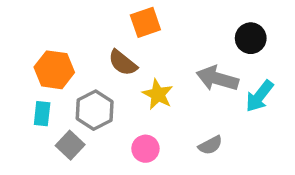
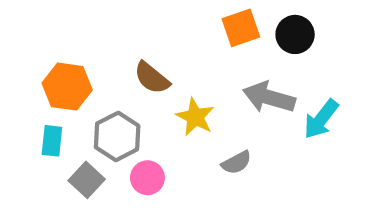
orange square: (145, 22) -> (241, 28), moved
black circle: (251, 38) -> (295, 34), moved
gray semicircle: (210, 145) -> (236, 163), moved
pink circle: (145, 149) -> (147, 178), moved

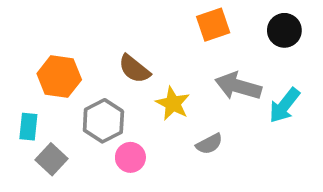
black circle: (295, 34) -> (284, 30), moved
cyan rectangle: (52, 141) -> (28, 127), moved
gray square: (87, 180) -> (52, 159), moved

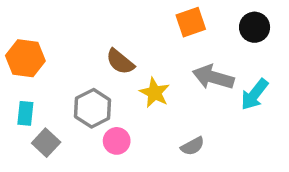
orange hexagon: (59, 77) -> (25, 58), moved
gray semicircle: (209, 144) -> (192, 146), moved

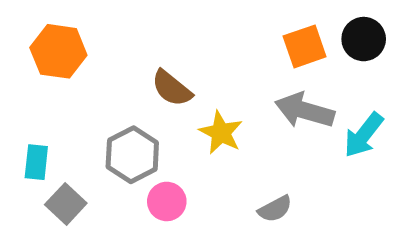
orange square: (191, 22) -> (305, 46), moved
orange hexagon: (25, 58) -> (58, 51), moved

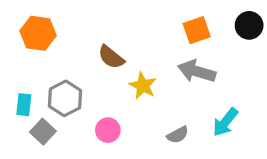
black circle: (364, 39) -> (249, 25), moved
cyan arrow: (364, 135) -> (225, 122), moved
gray hexagon: (132, 155) -> (65, 98), moved

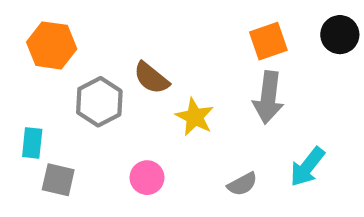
gray arrow: (197, 71) -> (268, 97), turned -99
gray hexagon: (65, 98) -> (99, 102), moved
gray square: (43, 132) -> (58, 180), turned -30

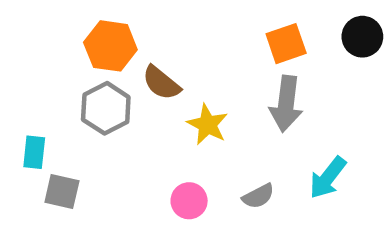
orange hexagon: (52, 45) -> (110, 46), moved
pink circle: (147, 178) -> (189, 201), moved

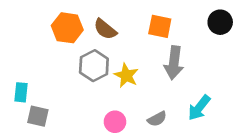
orange square: (286, 44) -> (160, 26), moved, turned 30
brown semicircle: (161, 83) -> (105, 29), moved
gray hexagon: (106, 108) -> (94, 66), moved

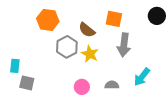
brown semicircle: (105, 29) -> (87, 30), moved
gray semicircle: (157, 119) -> (112, 85), turned -152

